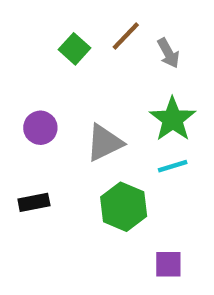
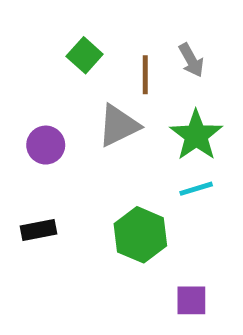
brown line: (126, 36) -> (145, 75), moved, turned -44
gray triangle: (104, 143) -> (119, 126), moved

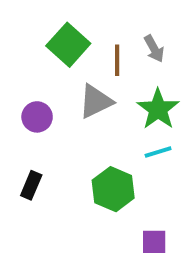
green square: (85, 55) -> (68, 45), size x1.5
black rectangle: (38, 230) -> (31, 185), turned -56

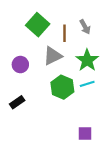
black rectangle: (31, 185) -> (17, 102), turned 32
green hexagon: (113, 189) -> (62, 87), moved

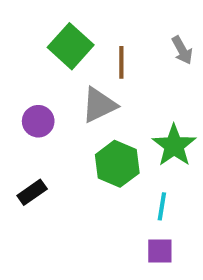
gray arrow: (85, 27) -> (182, 50), moved
green star: (87, 60) -> (174, 146), moved
cyan line: (87, 84) -> (162, 206), moved, turned -64

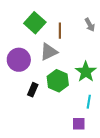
purple circle: (38, 121) -> (19, 60), size x1.5
black rectangle: (32, 192) -> (33, 90), moved, turned -32
cyan line: (162, 206) -> (89, 102), moved

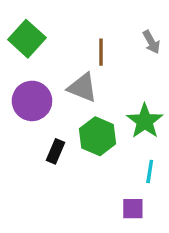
green square: (35, 23) -> (27, 39), moved
gray triangle: (49, 52) -> (82, 87), turned 48

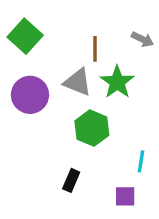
gray arrow: (151, 42) -> (143, 39), turned -35
green star: (145, 121) -> (117, 82), moved
black rectangle: (56, 151) -> (71, 180), moved

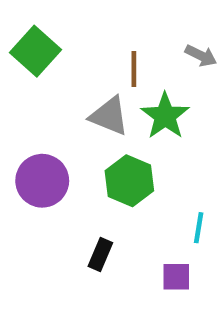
purple circle: (30, 95) -> (42, 181), moved

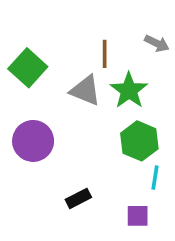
green square: (36, 51) -> (28, 68), moved
green hexagon: (129, 181) -> (139, 141), moved
black rectangle: (100, 254) -> (78, 198), turned 40

